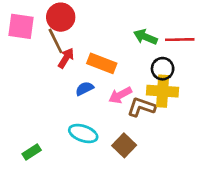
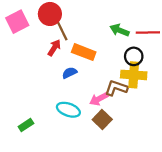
pink square: (21, 26) -> (17, 22), turned -35
brown line: (55, 41) -> (62, 30), moved
pink arrow: (120, 95) -> (99, 99), moved

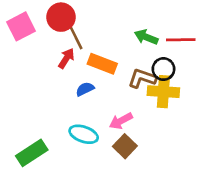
brown L-shape: (116, 88) -> (142, 78), moved
green rectangle: (26, 125) -> (32, 153), size x1.6

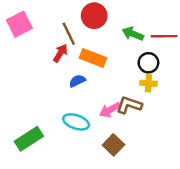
red circle: (61, 17) -> (94, 16), moved
brown L-shape: (142, 78) -> (129, 105), moved
yellow cross: (163, 92) -> (148, 83), size x0.6
brown square: (125, 146) -> (113, 145), moved

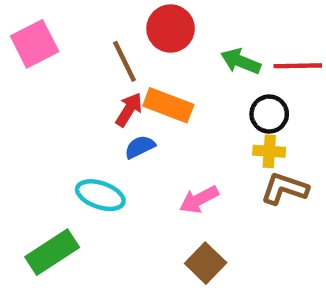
red arrow: (60, 53) -> (129, 110), moved
brown L-shape: (129, 105) -> (285, 189), moved
cyan ellipse: (76, 122) -> (100, 195), moved

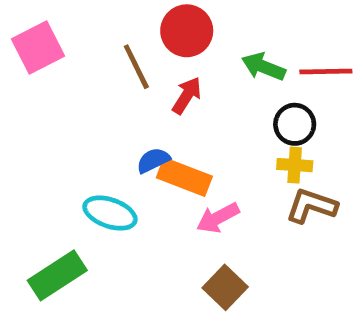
orange rectangle: (168, 105) -> (184, 177), moved
red arrow: (129, 110) -> (187, 96), moved

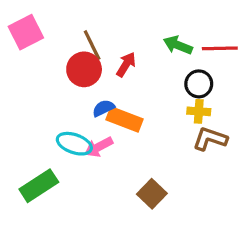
red circle: (187, 31) -> (84, 69), moved
pink arrow: (218, 218) -> (99, 147), moved

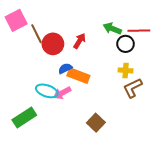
brown line: (92, 45) -> (37, 34), moved
black circle: (199, 84) -> (126, 44), moved
brown L-shape: (210, 139) -> (133, 88), turned -45

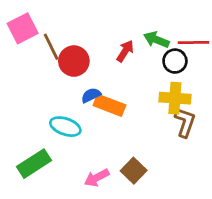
red arrow: (80, 41) -> (125, 51), moved
yellow cross: (126, 70) -> (175, 98), size x1.5
brown L-shape: (133, 88) -> (185, 122), turned 135
pink arrow: (62, 93) -> (97, 178), moved

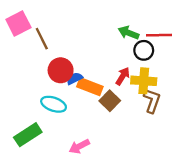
red arrow: (125, 51) -> (123, 76), moved
red circle: (74, 61) -> (61, 70), moved
brown square: (134, 171) -> (110, 101), moved

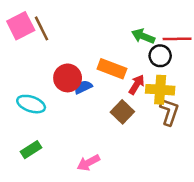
brown line: (42, 39) -> (42, 28), moved
orange rectangle: (90, 87) -> (112, 69), moved
cyan ellipse: (54, 104) -> (31, 104), moved
green rectangle: (28, 135) -> (31, 150), size x0.7

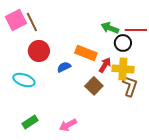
red circle: (68, 78) -> (39, 51), moved
green rectangle: (31, 150) -> (30, 122), moved

